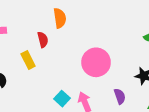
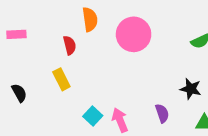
yellow rectangle: (28, 60) -> (61, 79), moved
pink circle: (96, 62) -> (134, 34), moved

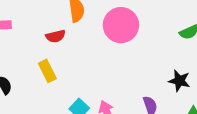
red semicircle: (70, 45) -> (56, 36), turned 90

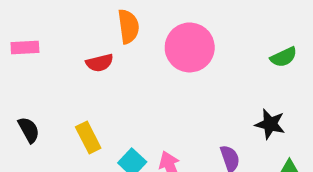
yellow rectangle: (47, 71) -> (88, 138), moved

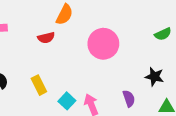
orange semicircle: (128, 26) -> (64, 15), turned 35
pink circle: (190, 47) -> (103, 44), moved

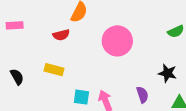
yellow rectangle: (39, 85) -> (54, 70), moved, turned -48
cyan square: (67, 101) -> (81, 97), turned -35

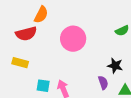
red semicircle: (61, 35) -> (26, 34), size x1.5
purple semicircle: (142, 95) -> (103, 83), moved

